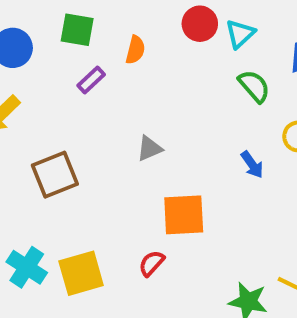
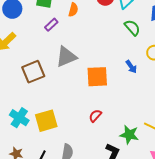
gray triangle: (150, 148) -> (66, 57), moved, size x1.6
orange square: (184, 215) -> (97, 77), moved
red semicircle: (152, 263) -> (95, 116), moved

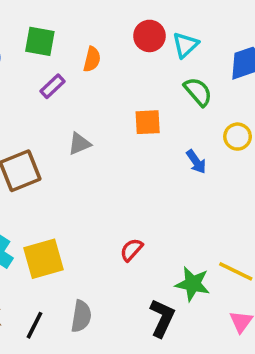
gray triangle: (66, 57) -> (79, 144), size x0.6
orange square: (97, 77) -> (148, 122), moved, size x0.7

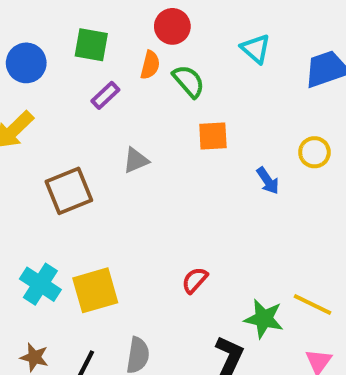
red circle: (149, 36) -> (172, 26), moved
cyan triangle: (185, 45) -> (256, 49), turned -36
green semicircle: (198, 92) -> (189, 81), moved

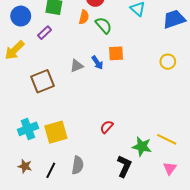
purple rectangle: (105, 95) -> (45, 33), moved
blue arrow: (268, 181) -> (97, 63), moved
cyan cross: (40, 284) -> (28, 129), turned 36

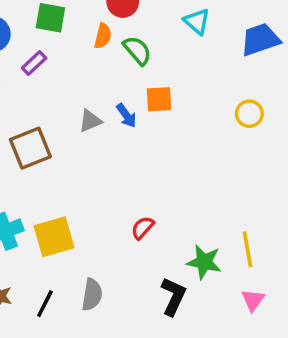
yellow line: (167, 139) -> (248, 249), turned 54

